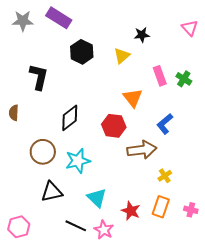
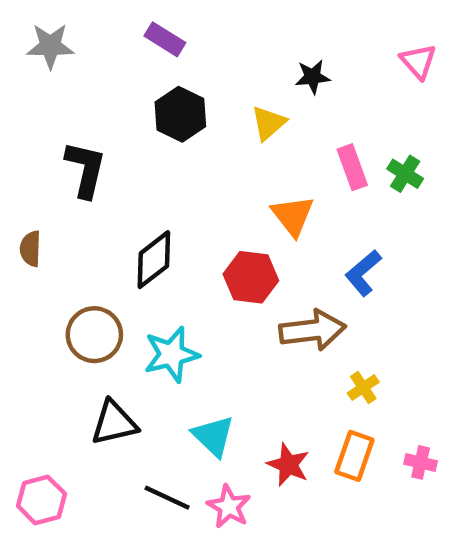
purple rectangle: (59, 18) -> (165, 39), moved, size x0.7

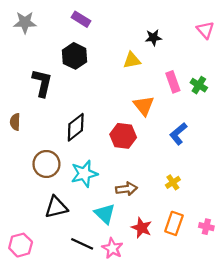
black hexagon: (180, 114) -> (75, 56), moved
yellow triangle: (268, 123) -> (132, 60), turned 30
brown arrow: (313, 330) -> (126, 189), moved, size x0.7
yellow cross: (363, 388) -> (173, 182), moved

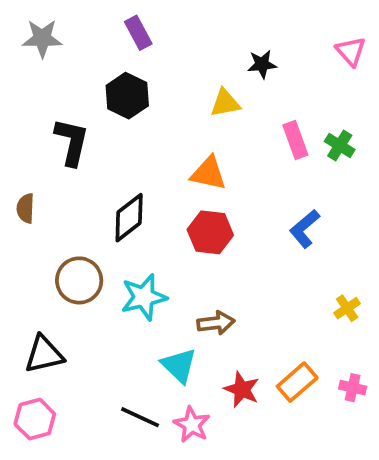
purple rectangle: (81, 19) -> (138, 33), turned 30
orange triangle: (144, 106) -> (208, 173), moved, turned -40
yellow cross: (173, 182) -> (347, 308), moved
black triangle: (56, 207) -> (44, 354), moved
orange rectangle: (174, 223) -> (297, 382), turned 30

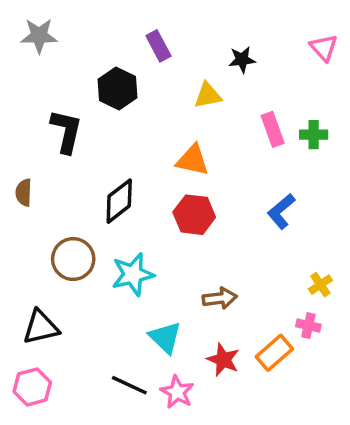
purple rectangle: (138, 33) -> (158, 46), moved
green cross: (340, 146) -> (314, 135), turned -32
brown arrow: (216, 323) -> (220, 298), moved
pink cross: (353, 388) -> (308, 326), moved

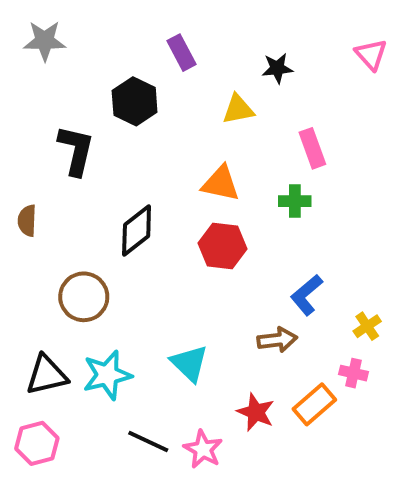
green cross: (314, 135) -> (295, 201), moved
blue L-shape: (281, 211) -> (307, 295), moved
cyan star: (133, 274) -> (107, 375), moved
brown arrow: (220, 298) -> (277, 340), moved
cyan triangle: (165, 337) -> (189, 363), moved

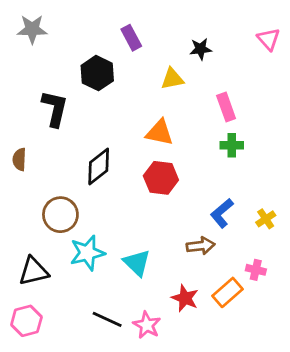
green cross: (295, 201) -> (232, 145), moved
yellow cross: (367, 326) -> (266, 219), moved
cyan star: (107, 375) -> (87, 253), moved

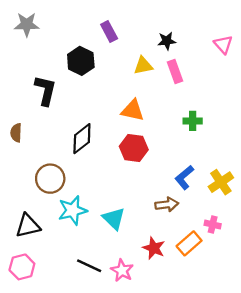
pink triangle: (269, 39) -> (223, 44), moved
pink rectangle: (226, 107) -> (175, 72), moved
yellow cross: (266, 219) -> (221, 182), size x1.5

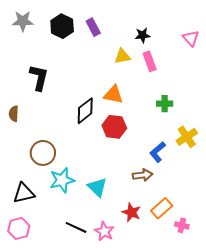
black hexagon: (81, 61) -> (62, 26), moved
black diamond: (82, 139) -> (85, 111), moved
yellow cross: (221, 182) -> (187, 137), moved
pink cross: (213, 225) -> (182, 225), moved

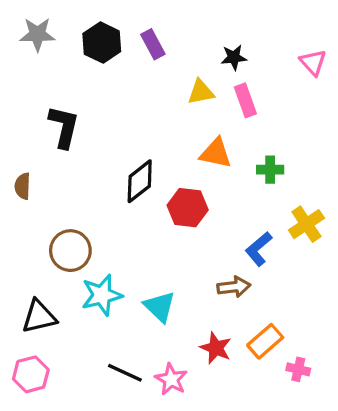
orange triangle: (113, 95) -> (216, 153), moved

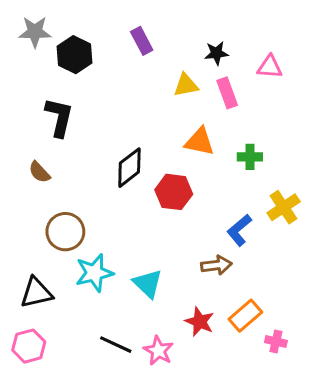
black hexagon: (102, 43) -> (75, 55), moved
pink triangle: (313, 62) -> (270, 67), moved, turned -44
brown semicircle: (23, 186) -> (39, 172), moved, turned -45

